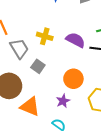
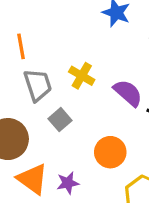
purple star: (63, 101) -> (68, 183), moved

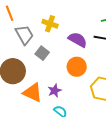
purple semicircle: (128, 93) -> (78, 40), moved

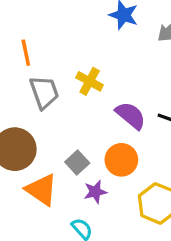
gray square: (42, 53) -> (77, 162), moved
purple star: (55, 91) -> (95, 192), moved

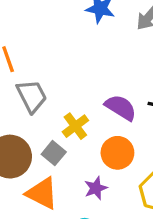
yellow cross: (90, 81) -> (75, 126), moved, turned 32
gray square: (77, 162) -> (54, 153), moved

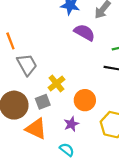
purple semicircle: (121, 107) -> (84, 33), moved
gray square: (54, 153) -> (43, 102), turned 32

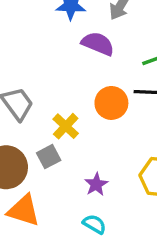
orange circle: (85, 100) -> (111, 103), moved
orange triangle: (36, 129) -> (24, 210), moved

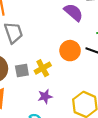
yellow cross: (66, 126) -> (43, 68), moved

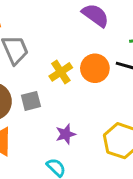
yellow cross: (43, 68) -> (61, 72), moved

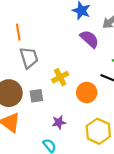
orange circle: (95, 68) -> (87, 93), moved

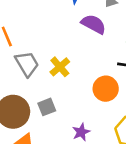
yellow cross: (60, 77) -> (60, 67), moved

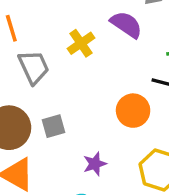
yellow cross: (60, 67) -> (81, 43), moved

